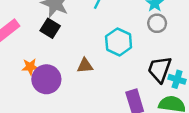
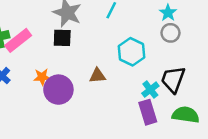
black square: (50, 28) -> (62, 38), turned -30
cyan cross: (177, 79) -> (150, 90), moved, turned 35

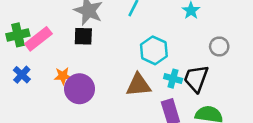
gray circle: (170, 33) -> (219, 46), moved
brown triangle: (97, 76) -> (138, 85), moved, size x1.5
cyan cross: (150, 90) -> (173, 79), moved, turned -36

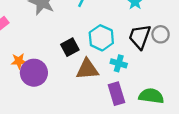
black square: (83, 36) -> (70, 47), moved, turned -30
black trapezoid: (196, 79) -> (140, 37), moved

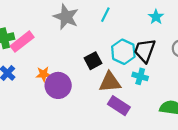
black trapezoid: (140, 37) -> (145, 51), moved
purple rectangle: (116, 94) -> (119, 106), moved, turned -40

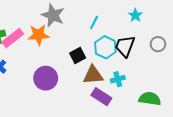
cyan line: (105, 15) -> (94, 23), moved
orange star: (44, 74) -> (38, 35), moved, size x1.5
cyan cross: (140, 76) -> (118, 79), moved, turned -32

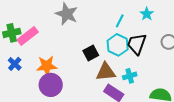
cyan line: (94, 23) -> (120, 21), moved
orange star: (38, 35) -> (47, 66), moved
purple circle: (46, 78) -> (51, 85), moved

